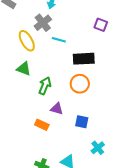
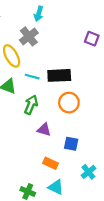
cyan line: (59, 40) -> (32, 77), moved
black rectangle: (84, 59) -> (59, 75), moved
orange rectangle: (42, 125) -> (51, 163), moved

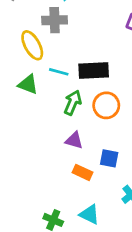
gray cross: (29, 36) -> (55, 20), turned 36
green arrow: (31, 105) -> (73, 103), moved
orange rectangle: (51, 163) -> (82, 172), moved

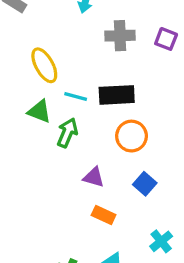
gray cross: (55, 20) -> (120, 36), moved
green arrow: (73, 103) -> (67, 133), moved
blue square: (109, 158) -> (145, 184), moved, turned 30

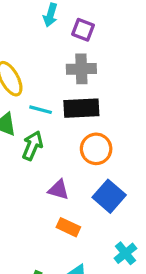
gray cross: (120, 36) -> (81, 69), moved
purple square: (166, 39) -> (83, 30), moved
blue square: (145, 184) -> (109, 196), size x1.4

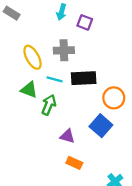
gray cross: (81, 69) -> (64, 50), moved
orange circle: (96, 149) -> (114, 98), moved
blue square: (109, 196) -> (101, 126), moved

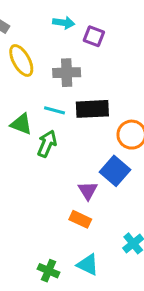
cyan arrow: (62, 12) -> (64, 23), turned -98
yellow ellipse: (32, 57) -> (21, 60), moved
purple triangle: (67, 136) -> (88, 191), moved, turned 42

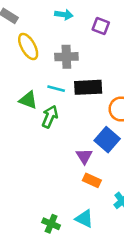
purple square: (94, 36) -> (101, 26), moved
orange rectangle: (80, 219) -> (92, 180), moved

